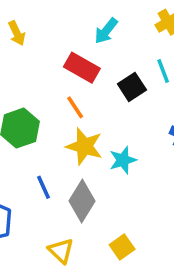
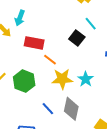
cyan arrow: (106, 31) -> (20, 18), moved
red rectangle: (82, 68) -> (34, 43), moved

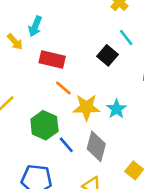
orange line: (50, 60) -> (63, 88), moved
green hexagon: (24, 81) -> (44, 125), moved

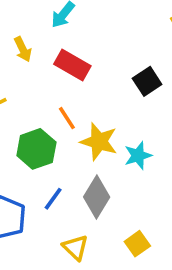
yellow arrow: (15, 42) -> (23, 49), moved
orange line: (63, 88) -> (67, 118), moved
blue line: (66, 145) -> (53, 199), moved, turned 60

